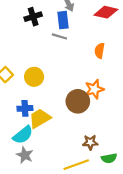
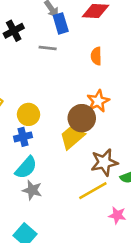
blue rectangle: (63, 20) -> (61, 23), moved
yellow circle: (34, 77) -> (28, 114), moved
yellow trapezoid: (40, 118) -> (72, 137), moved
brown star: (90, 142) -> (104, 162), size x1.5

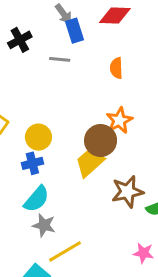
yellow line: (93, 191) -> (65, 251), moved

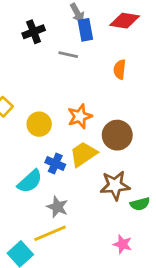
orange star: (119, 120) -> (80, 116), moved
brown circle: (101, 141) -> (117, 135), moved
blue cross: (32, 163) -> (55, 164), moved, turned 30
gray star: (44, 225) -> (57, 207), moved

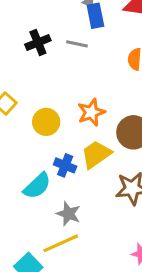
black cross: (34, 32) -> (38, 42), moved

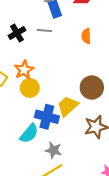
orange star: (91, 112) -> (24, 70), moved
blue cross: (65, 165) -> (47, 117), size x1.5

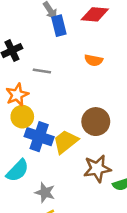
gray line: (44, 30) -> (42, 71), moved
orange semicircle: (86, 36) -> (94, 60), turned -80
blue cross: (47, 117) -> (39, 137), moved

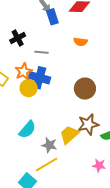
blue cross: (39, 137) -> (39, 78), moved
yellow trapezoid: (66, 142) -> (69, 135), moved

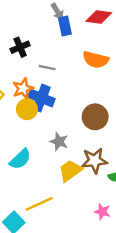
orange semicircle: (80, 42) -> (96, 60), size x1.5
gray star: (49, 145) -> (59, 142), moved

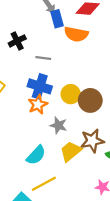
orange semicircle: (96, 60) -> (76, 34), moved
orange star: (23, 89) -> (38, 104), moved
yellow circle: (27, 109) -> (71, 94), moved
cyan semicircle: (20, 159) -> (36, 155), moved

